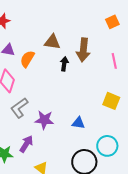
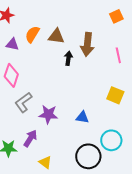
orange semicircle: (27, 59) -> (32, 34), moved

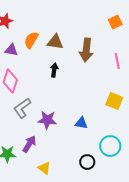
black arrow: (68, 58) -> (54, 70), moved
black circle: (88, 156) -> (87, 162), size x0.6

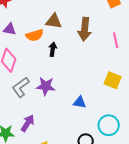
orange semicircle: (31, 40) -> (35, 35), moved, turned -138
purple star: (47, 120) -> (46, 86), moved

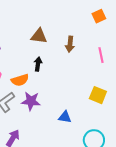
brown arrow: (85, 29) -> (70, 44), size x0.7
orange semicircle: (35, 35) -> (20, 80), moved

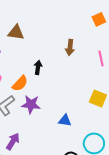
brown triangle: (39, 36) -> (16, 32), moved
orange semicircle: (20, 80) -> (20, 83), turned -30

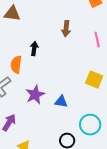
orange semicircle: (20, 83) -> (16, 65), turned 144
purple star: (31, 104) -> (35, 95), moved, turned -30

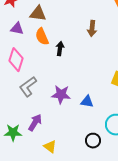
orange semicircle: (16, 65) -> (42, 37), moved, turned -30
purple star: (35, 95) -> (61, 95), turned 30

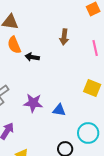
black arrow: (60, 49) -> (32, 57), turned -88

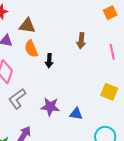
black arrow: (32, 57) -> (49, 61), turned -96

